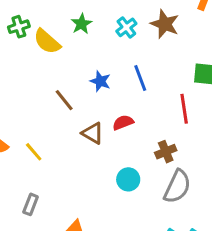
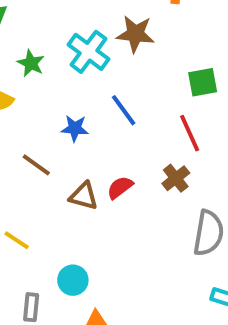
cyan cross: (126, 27) -> (89, 52), size x1.5
red semicircle: (123, 122) -> (120, 187), moved
brown cross: (166, 152) -> (176, 178), moved
cyan circle: (128, 179) -> (73, 280), moved

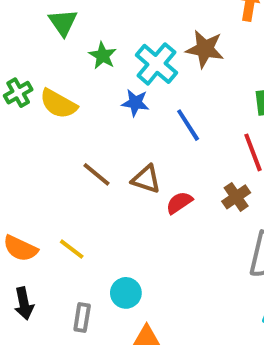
green star: (31, 63) -> (103, 56), moved
blue star: (75, 128) -> (135, 103), moved
brown triangle: (84, 196) -> (146, 179), moved

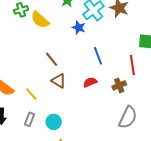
blue line: (188, 125) -> (98, 56), moved
brown triangle: (146, 179) -> (59, 81), moved
gray rectangle: (82, 317) -> (30, 119), moved

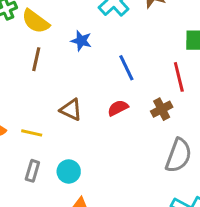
blue star: (79, 28) -> (81, 41), moved
brown line: (52, 59) -> (36, 59), moved, turned 56
yellow line: (31, 94) -> (32, 133), turned -32

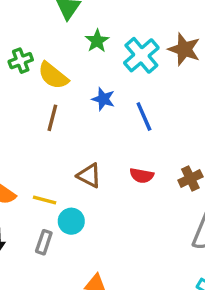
blue line: (126, 68) -> (144, 116), moved
red semicircle: (118, 108) -> (142, 175), turned -145
cyan circle: (69, 171) -> (71, 221), moved

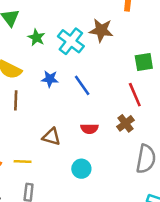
cyan circle: (71, 221) -> (81, 169), moved

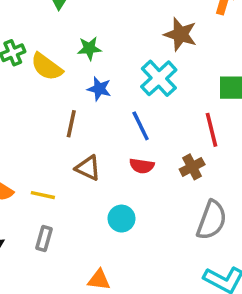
green star: (36, 38) -> (89, 48), moved, turned 30
cyan cross: (71, 41) -> (159, 78), moved
blue line: (82, 85) -> (141, 126), moved
brown line: (16, 100) -> (71, 124), moved

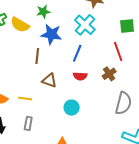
blue star: (99, 89) -> (51, 34), size x1.5
blue line: (141, 126) -> (77, 53), turned 54

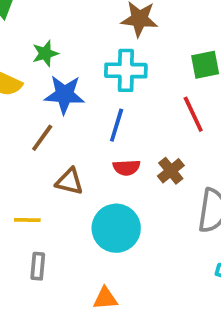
cyan cross: (85, 25) -> (126, 70), turned -35
brown line: (37, 56) -> (42, 138), turned 35
brown cross: (109, 74) -> (171, 171), moved
cyan circle: (72, 108) -> (116, 228), size x1.6

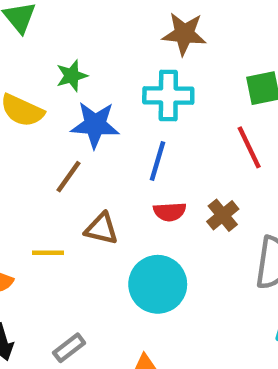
yellow line: (27, 220) -> (48, 253), moved
gray rectangle: (38, 266) -> (69, 348), moved, turned 48

